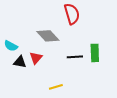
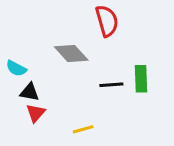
red triangle: (36, 58) -> (36, 113), moved

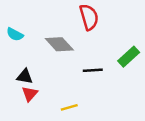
cyan semicircle: (16, 68) -> (15, 34), moved
green rectangle: (141, 79) -> (129, 57), moved, turned 50

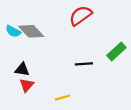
red semicircle: (89, 17) -> (81, 16), turned -110
gray diamond: (59, 44) -> (31, 31), moved

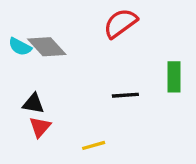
green rectangle: (116, 51) -> (174, 77), turned -48

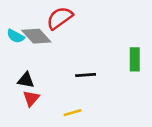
red semicircle: (120, 23) -> (60, 18), moved
black line: (125, 95) -> (86, 75), moved

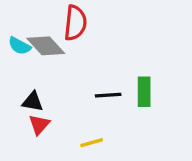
red semicircle: (60, 18) -> (75, 23), turned 132
green rectangle: (135, 59) -> (144, 92), moved

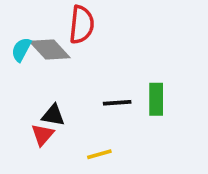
cyan semicircle: (20, 46) -> (21, 50), turned 90
black triangle: (33, 102) -> (53, 115), moved

